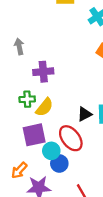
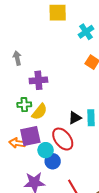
orange arrow: (19, 170) -> (17, 143), moved, turned 56

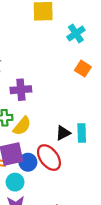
cyan circle: (46, 150) -> (15, 182), moved
blue circle: (53, 161) -> (28, 162), moved

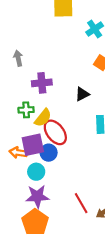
black triangle: (63, 133) -> (82, 94), moved
red ellipse: (49, 158) -> (55, 132), moved

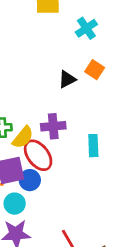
purple cross: (42, 83) -> (53, 126), moved
black triangle: (82, 94) -> (67, 79), moved

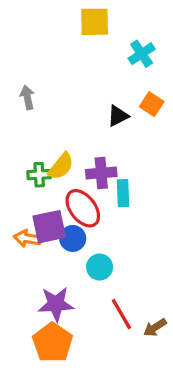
yellow semicircle: (23, 137) -> (61, 166), moved
cyan rectangle: (93, 146) -> (123, 193), moved
cyan circle: (15, 204) -> (100, 267), moved

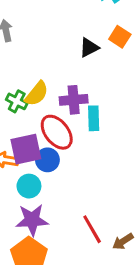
green cross: (39, 175) -> (17, 101), turned 30
cyan circle: (100, 267) -> (29, 186), moved

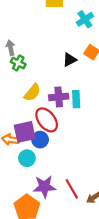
green cross: (17, 101) -> (18, 63), moved
cyan rectangle: (94, 118) -> (76, 99), moved
purple star: (32, 220) -> (44, 187), moved

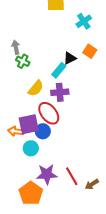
cyan rectangle: (76, 99) -> (59, 70), moved, turned 42

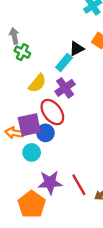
purple cross: (60, 92) -> (65, 88), turned -30

